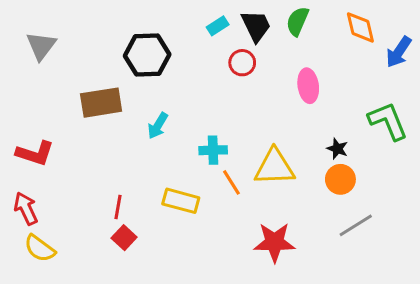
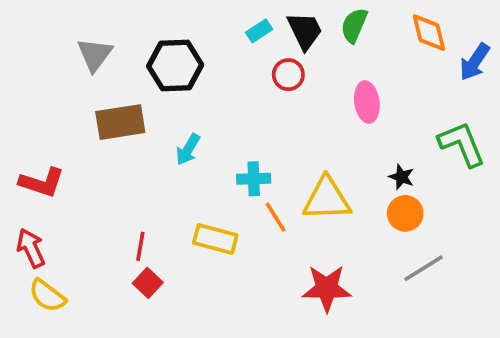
gray triangle: (41, 46) -> (95, 55), moved

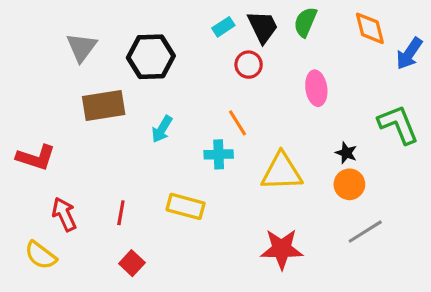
orange line: (276, 217) -> (238, 123), moved
red arrow: (31, 248) -> (64, 214), moved
red square: (148, 283) -> (132, 263), moved

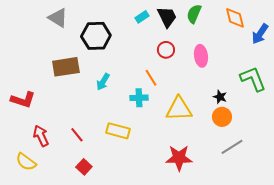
gray triangle: (82, 47) -> (58, 18), moved, turned -35
red circle: (249, 65) -> (166, 50), moved
red line: (121, 213) -> (77, 135), turned -49

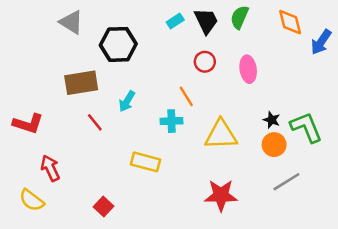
green L-shape: (253, 79) -> (306, 127), moved
red line: (77, 135) -> (95, 122), moved

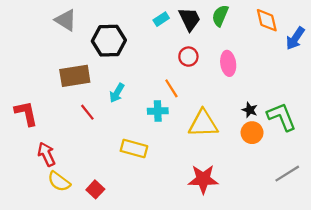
red L-shape: (28, 124) -> (26, 113), turned -120
gray line: (286, 182) -> (287, 174), moved
yellow semicircle: (32, 200) -> (59, 181), moved

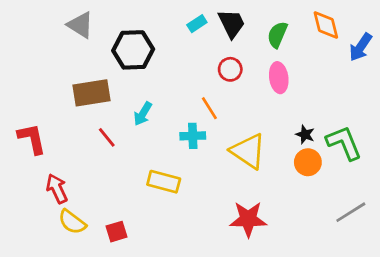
green semicircle: (220, 16) -> (277, 35), moved
yellow triangle: (203, 124) -> (248, 151), turned 36
red square: (95, 189) -> (116, 232), turned 30

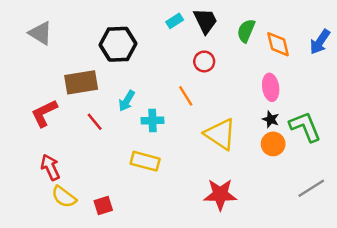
gray triangle: (80, 25) -> (40, 33), moved
orange diamond: (326, 25) -> (278, 44), moved
pink ellipse: (279, 78) -> (271, 87), moved
cyan cross: (193, 136) -> (152, 121), moved
red L-shape: (32, 139) -> (44, 113), moved, turned -104

